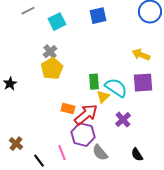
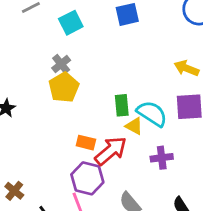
yellow triangle: (103, 97) -> (134, 126), turned -48
purple cross: (123, 120) -> (162, 158), turned 35
purple hexagon: (83, 135) -> (87, 178), moved

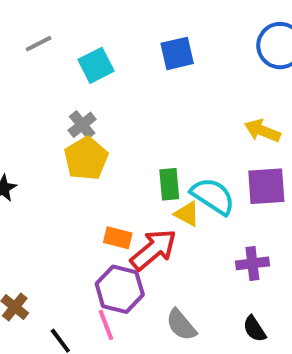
purple cross: (162, 158) -> (252, 263), moved

